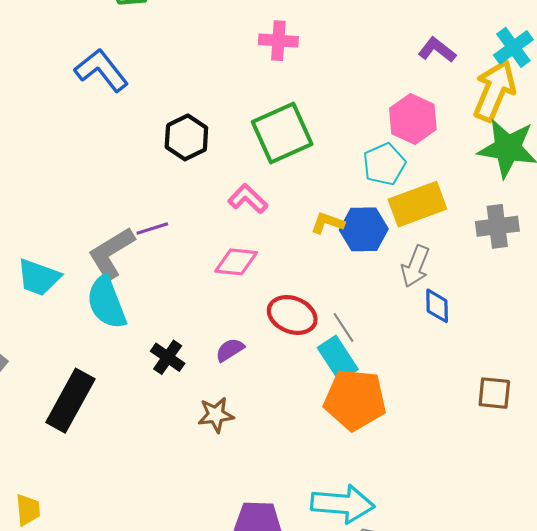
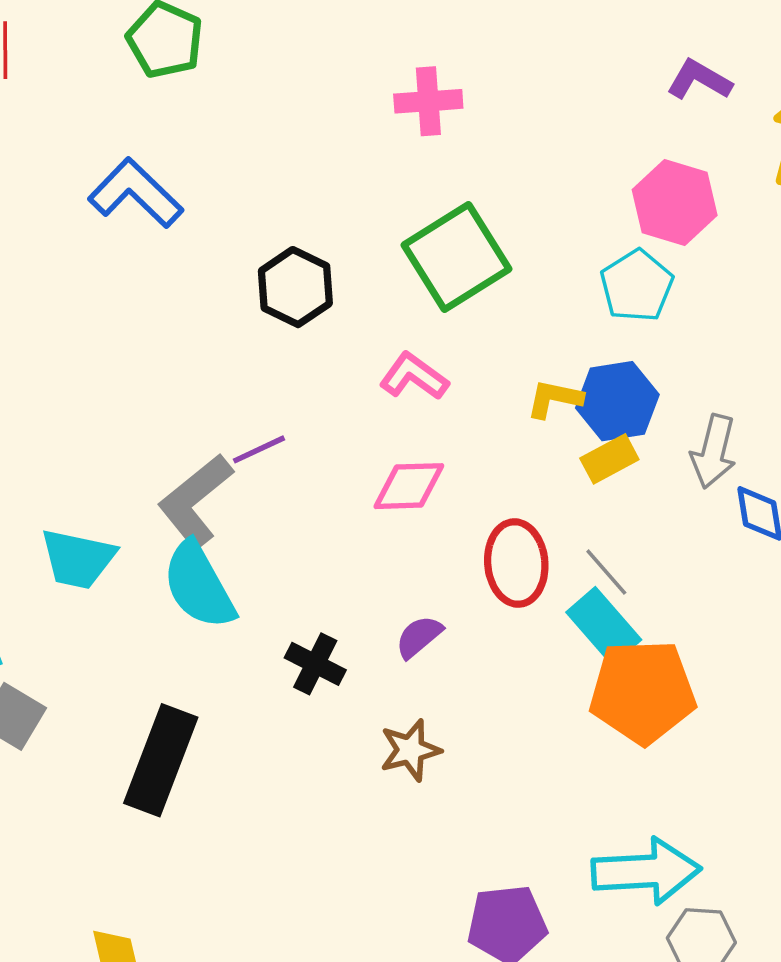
yellow rectangle: (417, 204) -> (609, 459), moved, size x0.6
red ellipse: (292, 315) -> (516, 563), turned 72

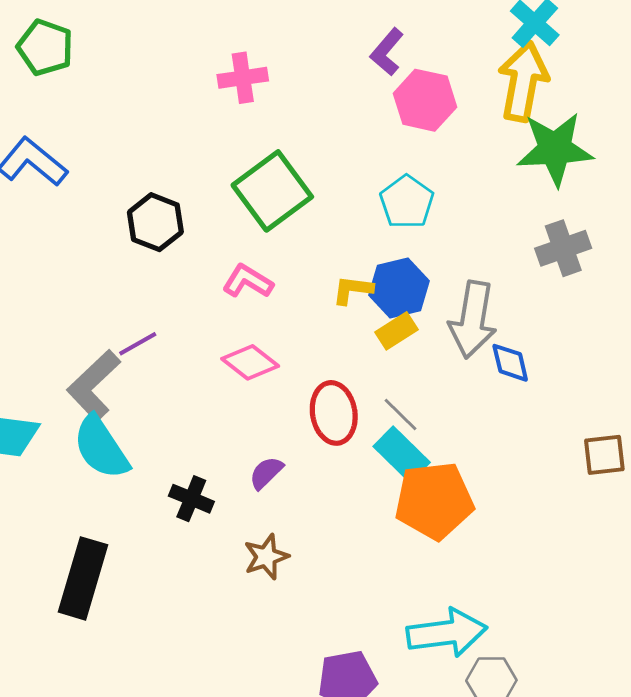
purple L-shape: (699, 80) -> (387, 52), moved, turned -75
pink hexagon: (675, 203) -> (425, 100), moved
gray arrow: (714, 451) -> (473, 320), size x1.4
pink diamond: (409, 486) -> (250, 362), turned 44

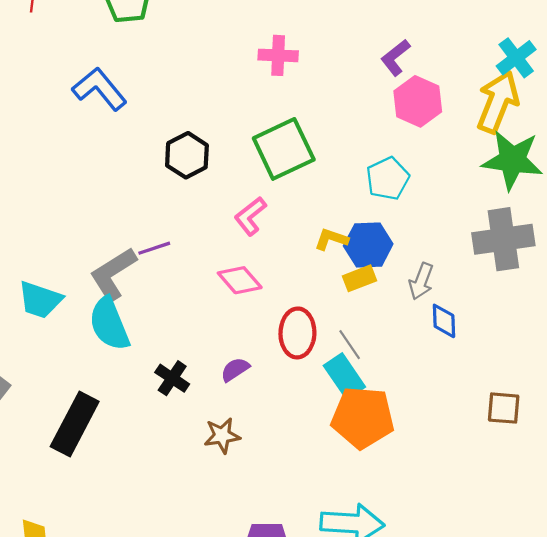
gray cross: (563, 248) -> (503, 239), size x1.4
pink L-shape: (248, 281) -> (250, 216), turned -81
gray arrow: (473, 320) -> (421, 281), size x0.6

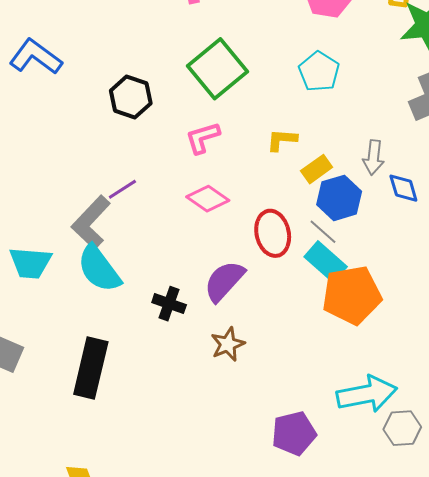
pink L-shape: (250, 216) -> (203, 138), turned 36
blue hexagon: (368, 245) -> (339, 198), moved
purple semicircle: (235, 369) -> (224, 281), size x1.6

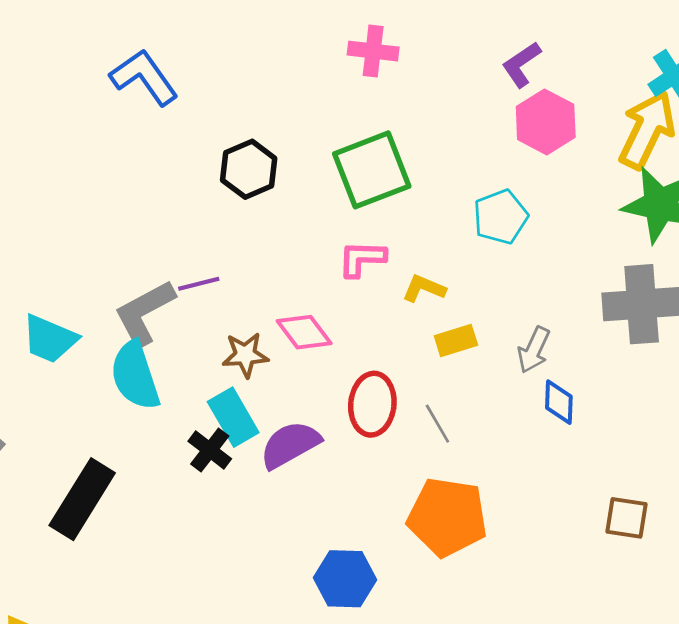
pink L-shape: (203, 138) -> (362, 259), moved
blue hexagon: (339, 198) -> (345, 579), moved
cyan rectangle: (326, 262) -> (233, 417), moved
brown star: (228, 344) -> (245, 355), moved

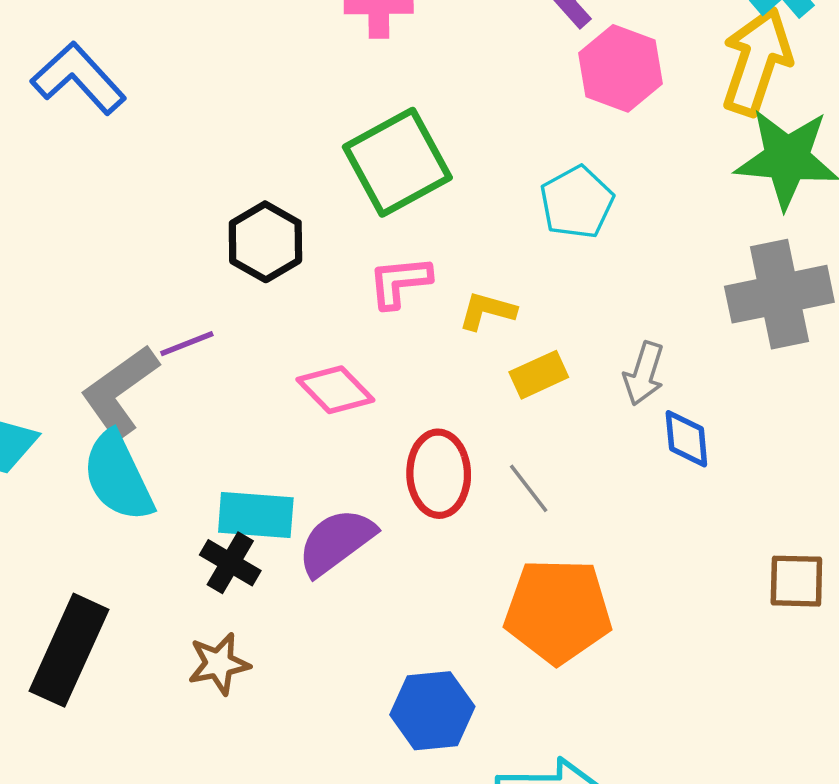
black hexagon: (249, 169) -> (265, 242), moved
brown star: (245, 355) -> (219, 664), moved
cyan rectangle: (233, 417) -> (256, 515), turned -48

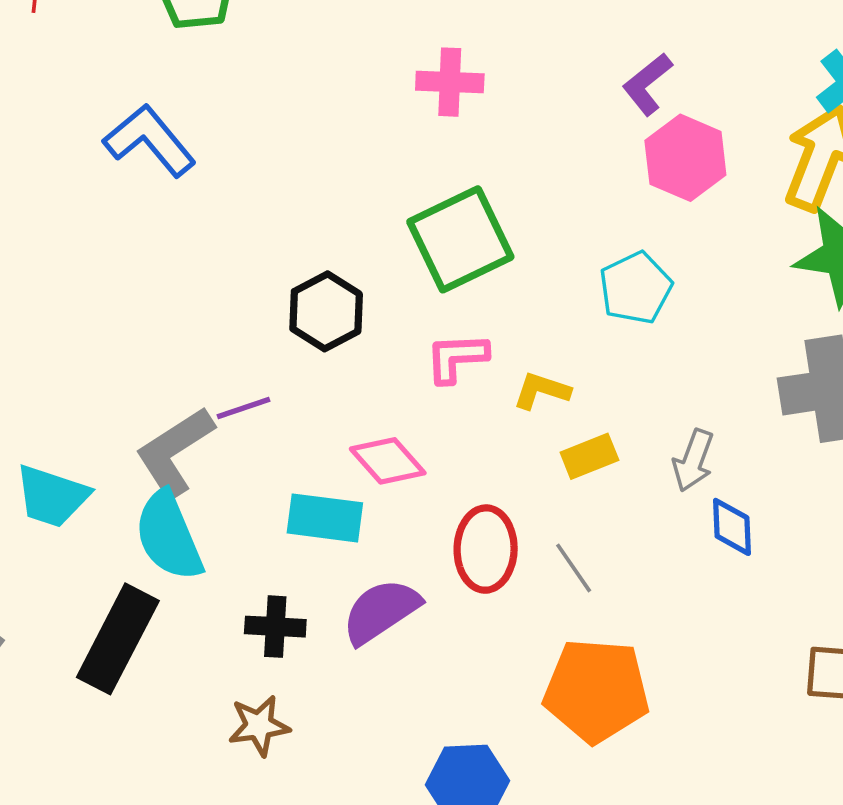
cyan rectangle: (256, 515) -> (325, 518), moved
black cross: (230, 563) -> (275, 627), turned -30
black rectangle: (69, 650) -> (118, 639), moved

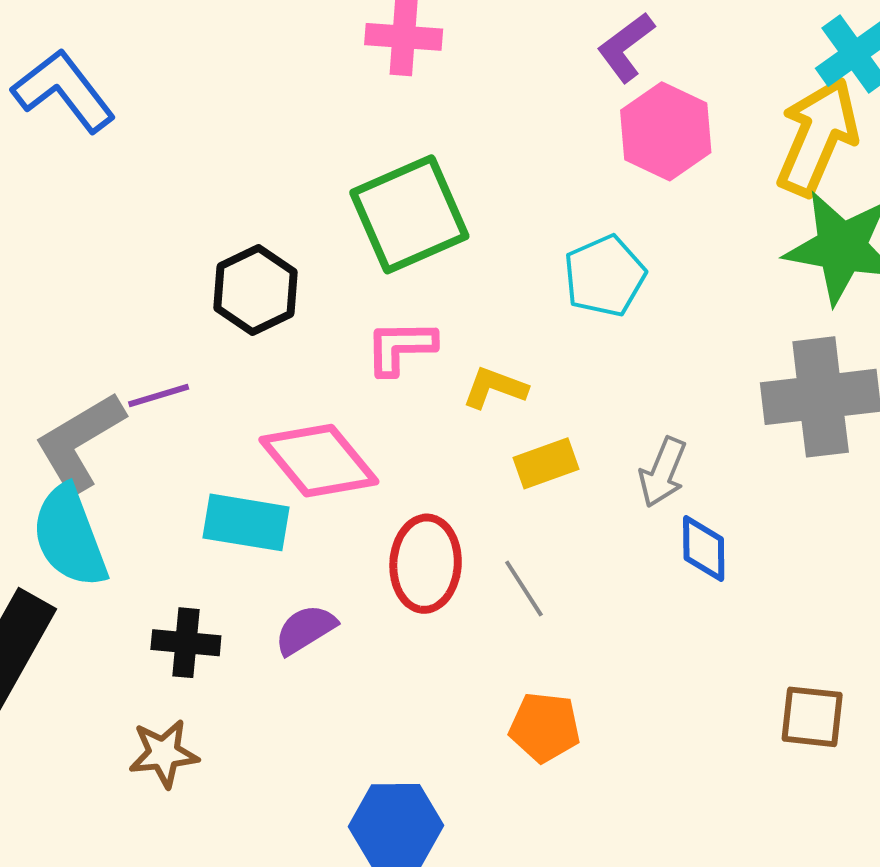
pink diamond: (388, 461) -> (319, 461), size x1.4
purple semicircle: (381, 611) -> (305, 630), size x0.7
orange pentagon: (596, 690) -> (545, 727), size x0.6

